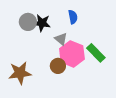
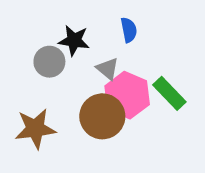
gray circle: (28, 22) -> (49, 62), moved
brown circle: (58, 66) -> (102, 116), size x1.6

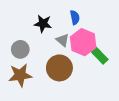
gray circle: (49, 62) -> (20, 49), moved
pink hexagon: (127, 95) -> (83, 42), moved

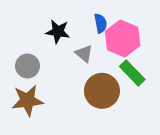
pink hexagon: (83, 42) -> (123, 38), moved
brown circle: (59, 68) -> (102, 91), moved

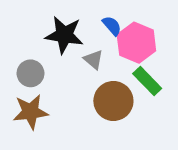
blue semicircle: (101, 23) -> (112, 26), turned -30
black star: (58, 32) -> (64, 35), size x1.4

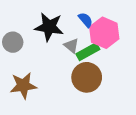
gray circle: (30, 73) -> (13, 42), moved
green rectangle: (147, 81) -> (88, 52), moved, turned -75

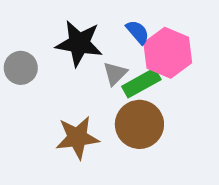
gray triangle: (71, 46) -> (115, 74), turned 35
brown star: (23, 86) -> (77, 138), moved

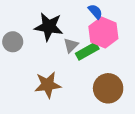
blue semicircle: (138, 32) -> (95, 12), moved
brown circle: (139, 124) -> (108, 88), moved

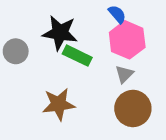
gray triangle: (71, 45) -> (124, 74), moved
green rectangle: (87, 51) -> (77, 56), moved, turned 55

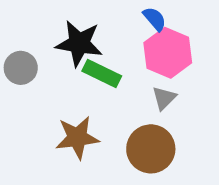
brown circle: (133, 108) -> (151, 149), moved

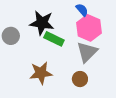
gray triangle: (164, 98) -> (87, 52), size x1.6
brown circle: (151, 149) -> (80, 79), size x0.6

